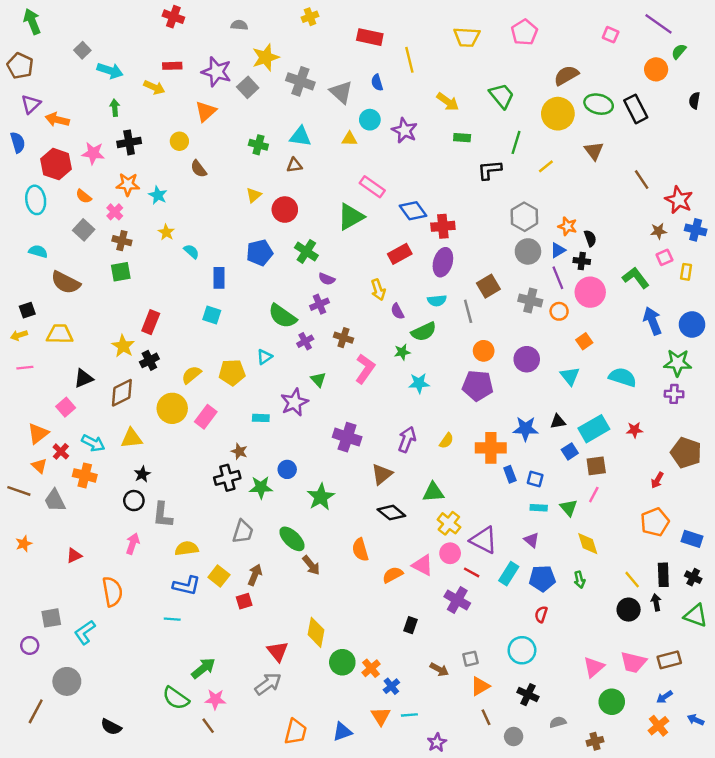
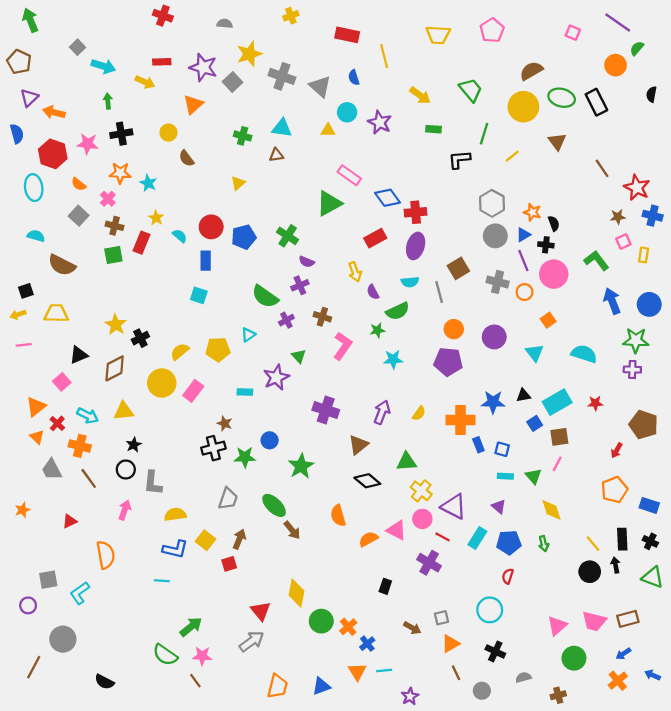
red circle: (285, 210) -> (211, 227), moved
red rectangle: (151, 322) -> (142, 243), moved
brown line: (19, 491) -> (89, 478), moved, turned 35

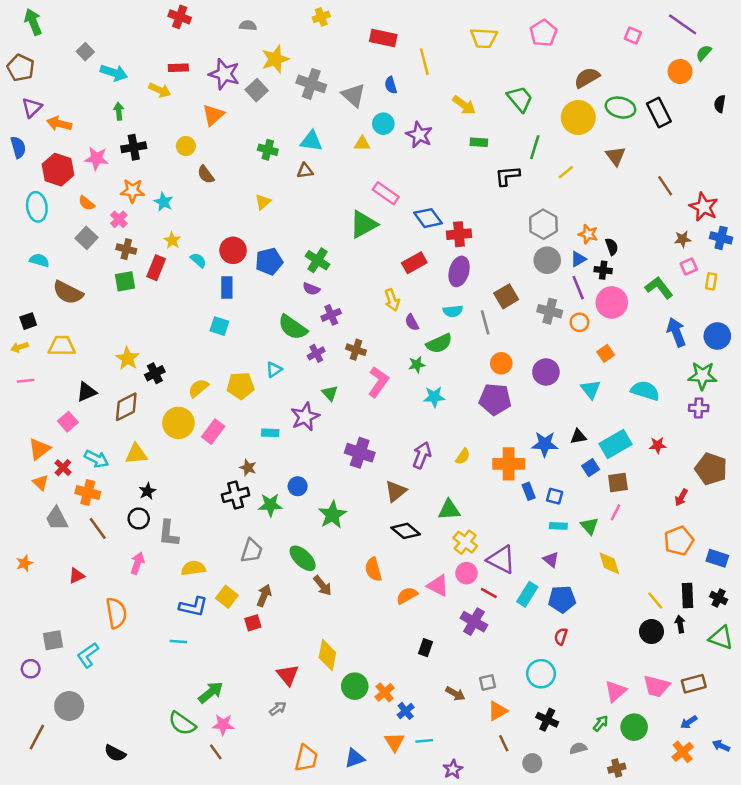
purple semicircle: (307, 262) -> (311, 289), moved
green arrow: (544, 544) -> (601, 723), moved, turned -128
gray arrow: (252, 641) -> (278, 709), size x0.6

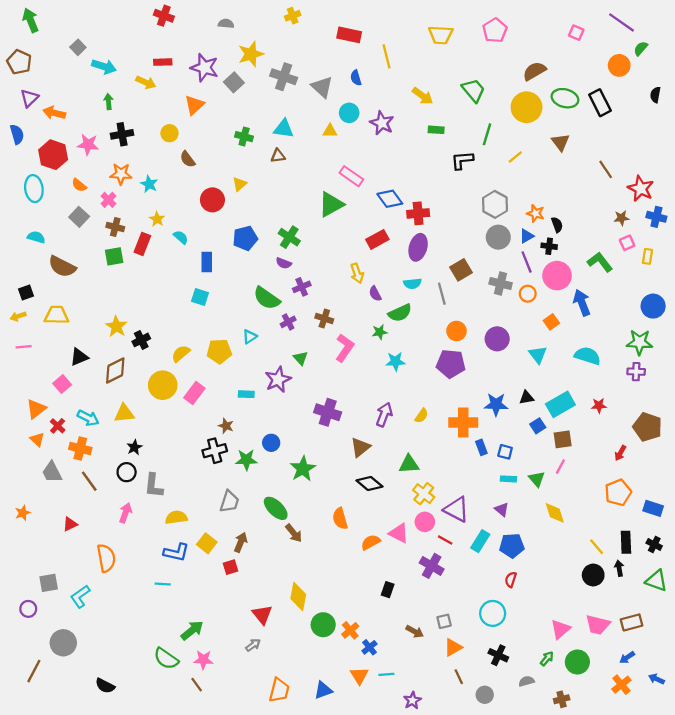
red circle: (233, 250) -> (212, 200), moved
blue arrow: (676, 332) -> (582, 303), moved

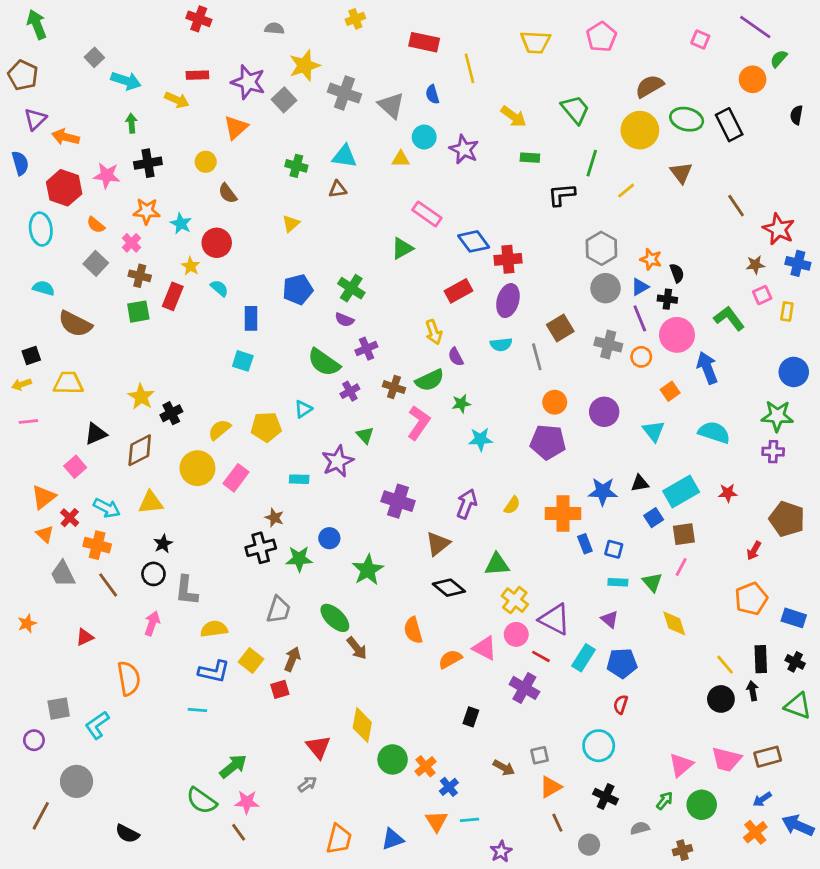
red circle: (212, 200) -> (217, 243), moved
green triangle: (331, 204) -> (402, 248), size x0.7
green semicircle: (400, 313) -> (430, 380), moved
blue arrow: (656, 679) -> (798, 825), size x1.6

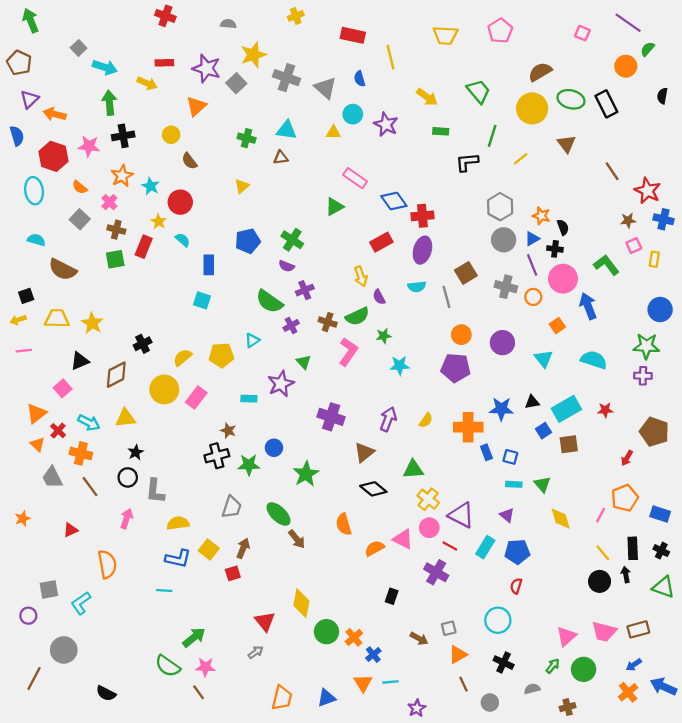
green arrow: (131, 123) -> (109, 103), size x1.5
orange star: (147, 211) -> (122, 176), turned -30
yellow star: (141, 397) -> (92, 323), moved
pink line: (681, 567) -> (601, 515), moved

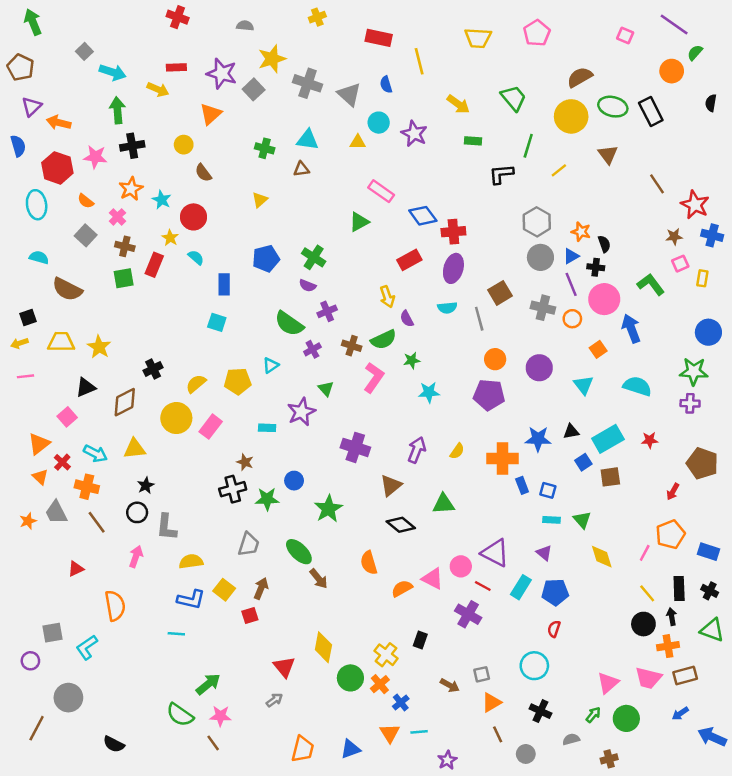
yellow cross: (428, 499) -> (386, 655), moved
orange star: (23, 519) -> (28, 521), moved
orange cross: (628, 692) -> (668, 646), moved, turned 30

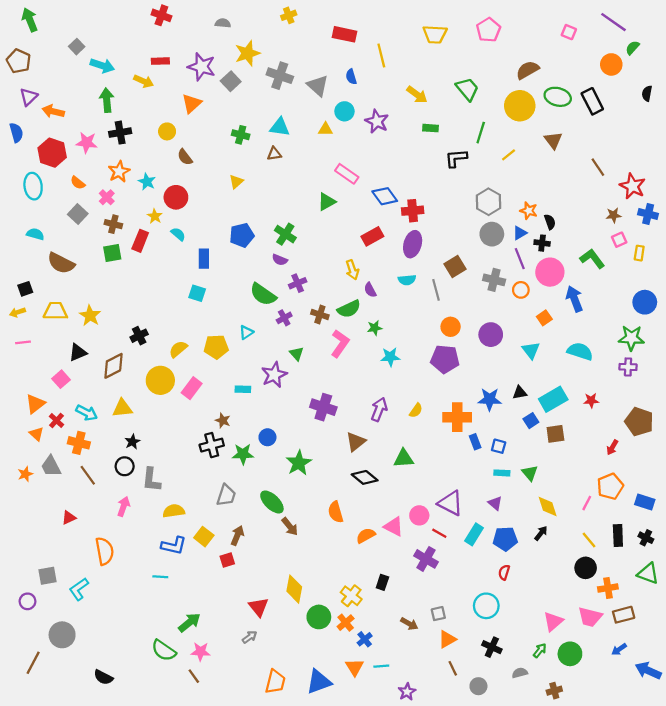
black arrow: (672, 617) -> (541, 533), moved, turned 48
blue triangle: (350, 749) -> (319, 682), size x1.4

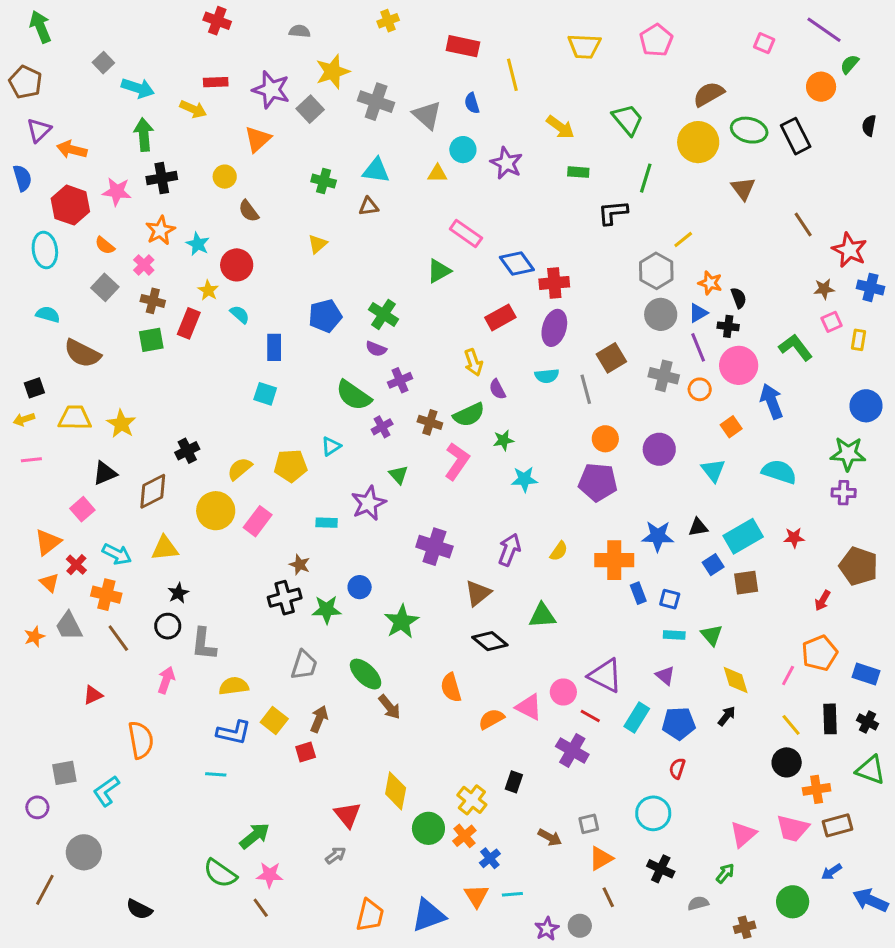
yellow line: (509, 155) -> (683, 239), moved
green circle: (570, 654) -> (793, 902), moved
gray circle: (478, 686) -> (580, 926), moved

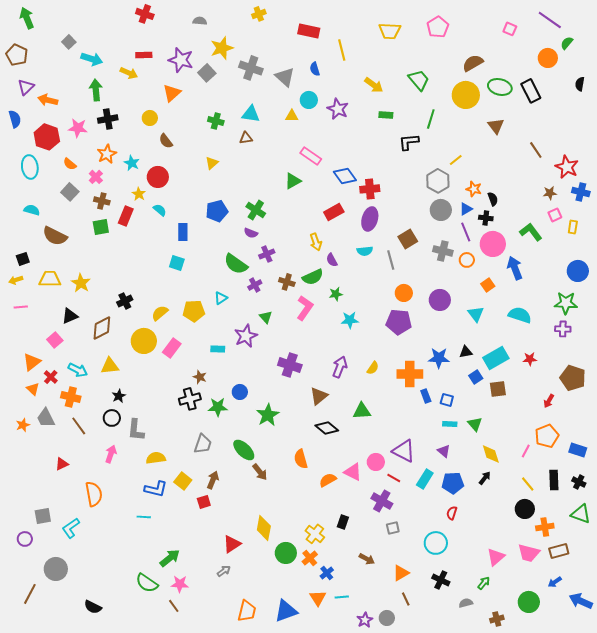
red triangle: (348, 815) -> (232, 544), turned 36
gray square: (589, 824) -> (393, 528), moved

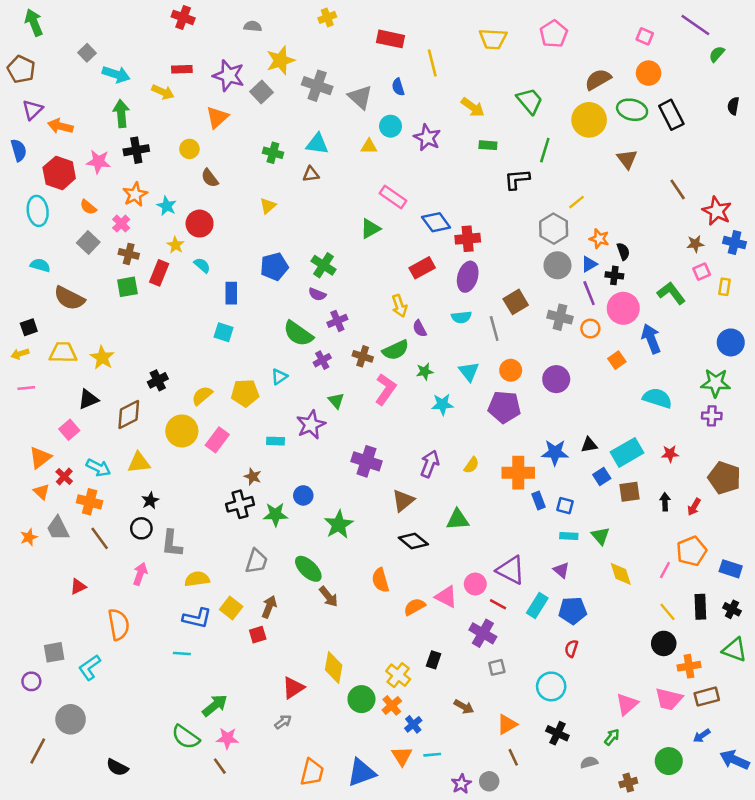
orange circle: (548, 58) -> (649, 73), moved
cyan triangle: (476, 314) -> (469, 372), moved
black arrow: (485, 478) -> (665, 502), moved, turned -40

